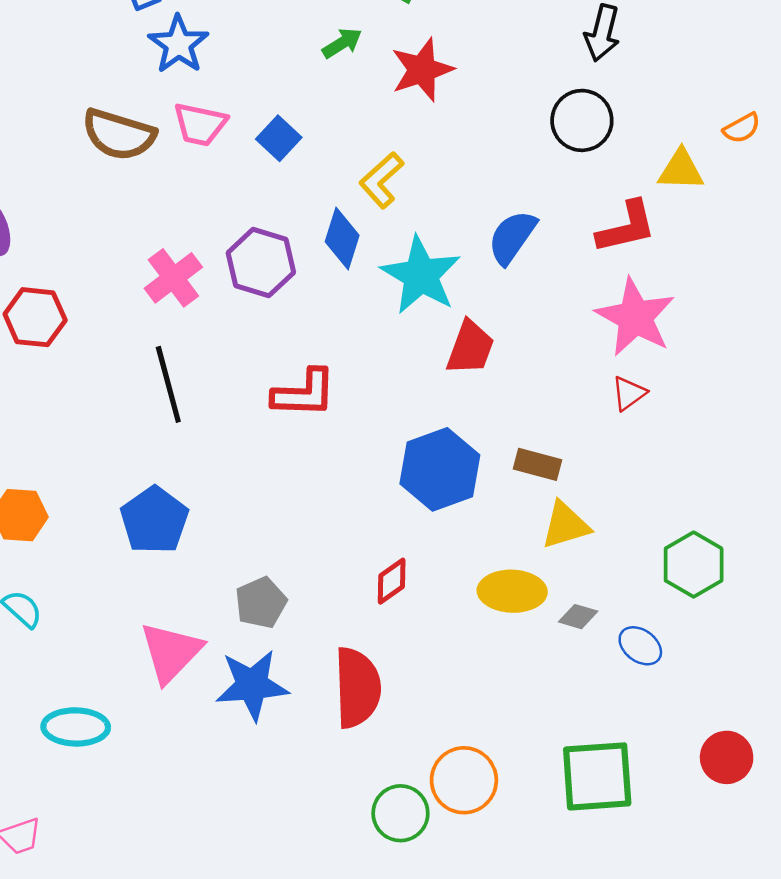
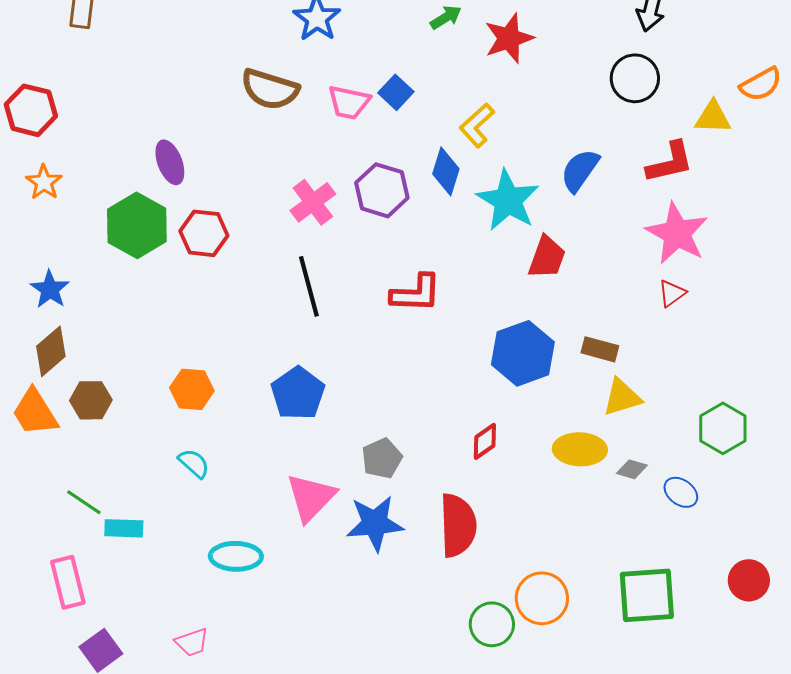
pink trapezoid: (200, 124) -> (349, 102), moved
orange semicircle: (742, 128) -> (761, 84), size x1.4

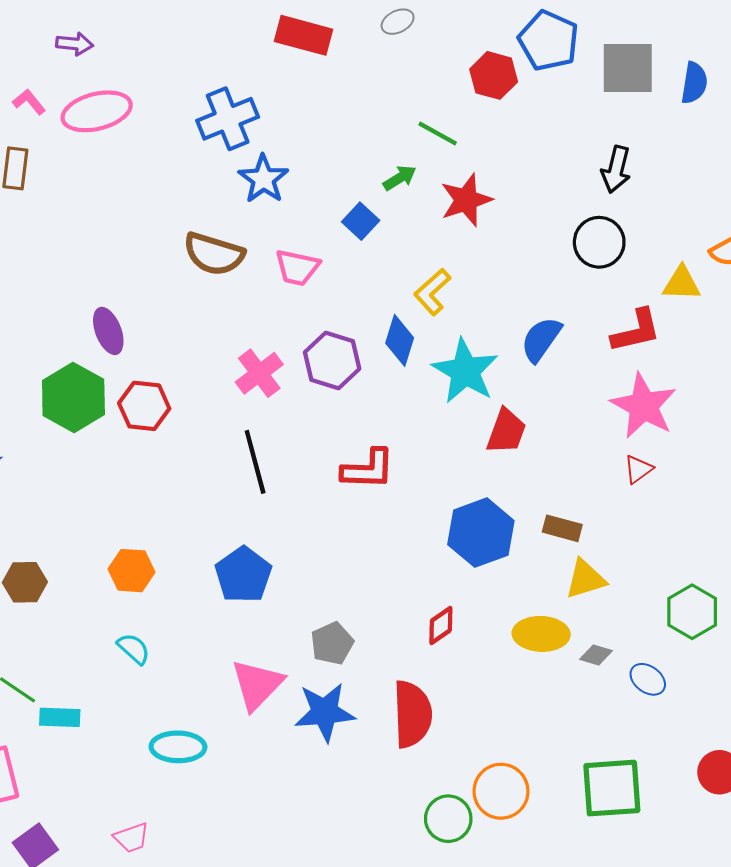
blue square: (396, 92) -> (361, 221), moved

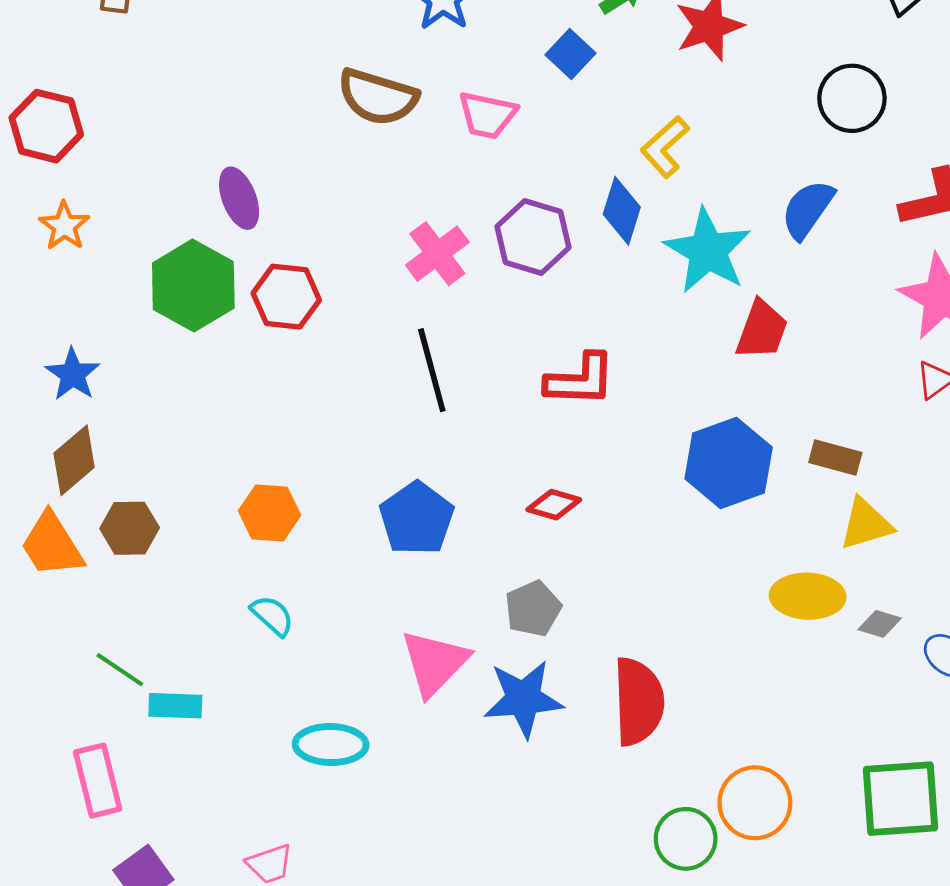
black circle: (599, 242) -> (852, 98), moved
red diamond: (441, 625) -> (554, 505), moved, turned 51

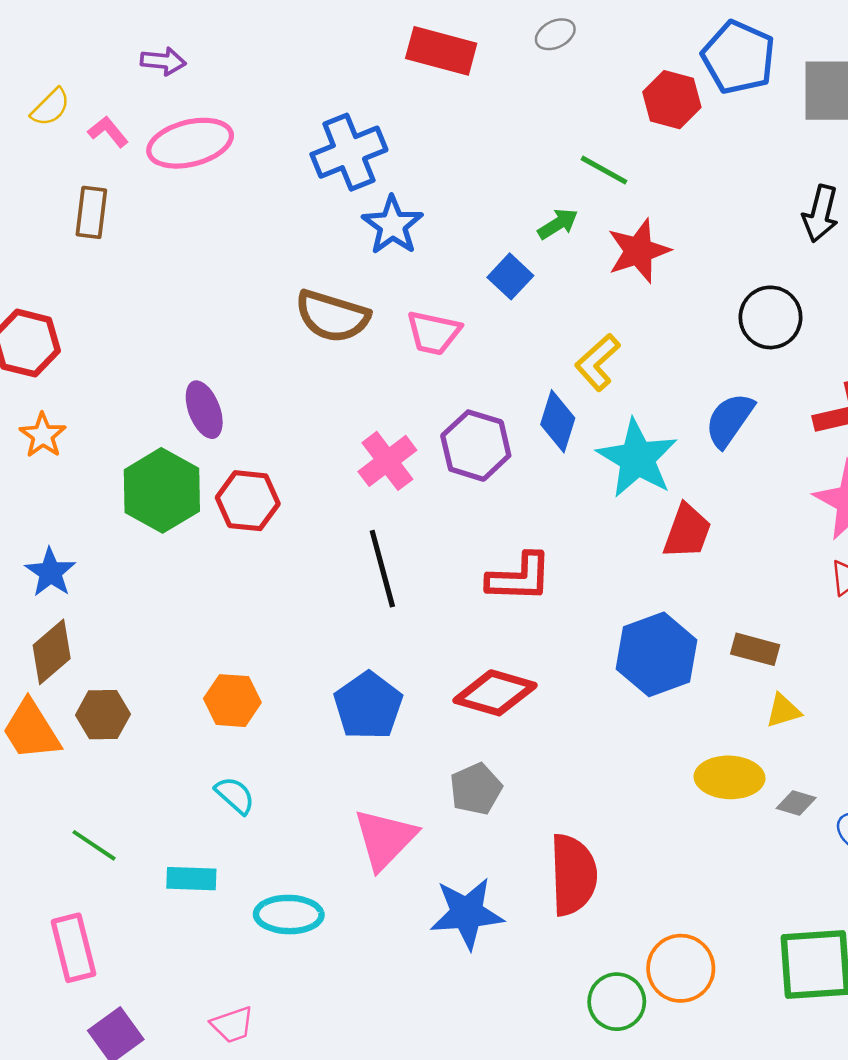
red diamond: (554, 505) -> (495, 693), size x1.6
yellow triangle: (866, 524) -> (783, 711), size x0.7
blue star: (523, 699) -> (467, 913), moved
cyan rectangle: (175, 706) -> (191, 879), moved

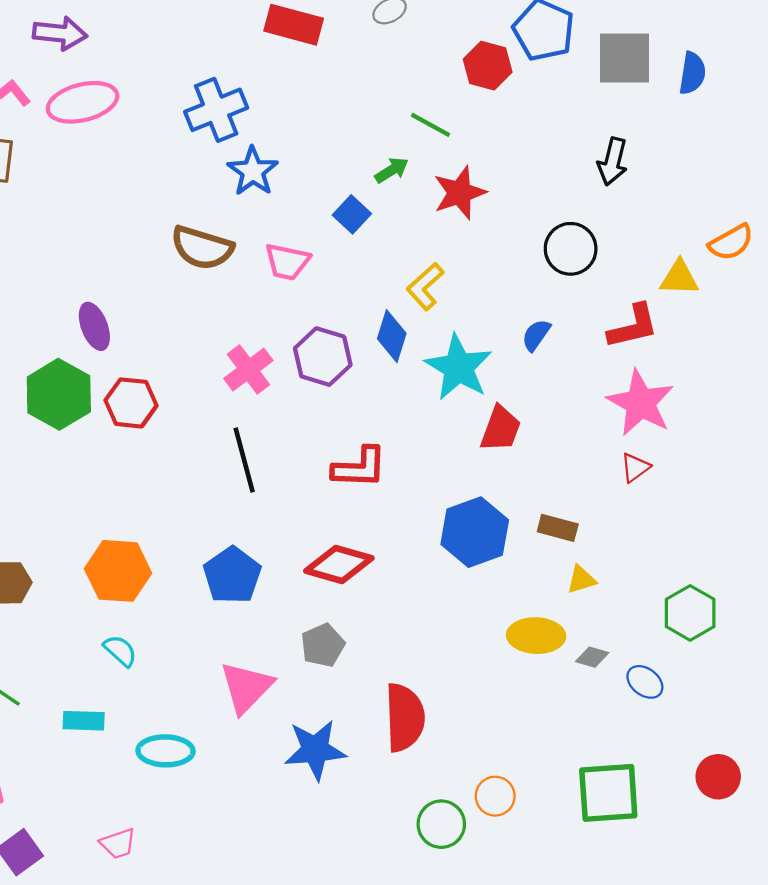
purple arrow: (163, 61) -> (60, 33), size x1.4
blue semicircle: (730, 420) -> (536, 335), size x0.7
orange hexagon: (232, 701) -> (118, 571), size x1.4
orange circle: (681, 968) -> (495, 796), size x0.7

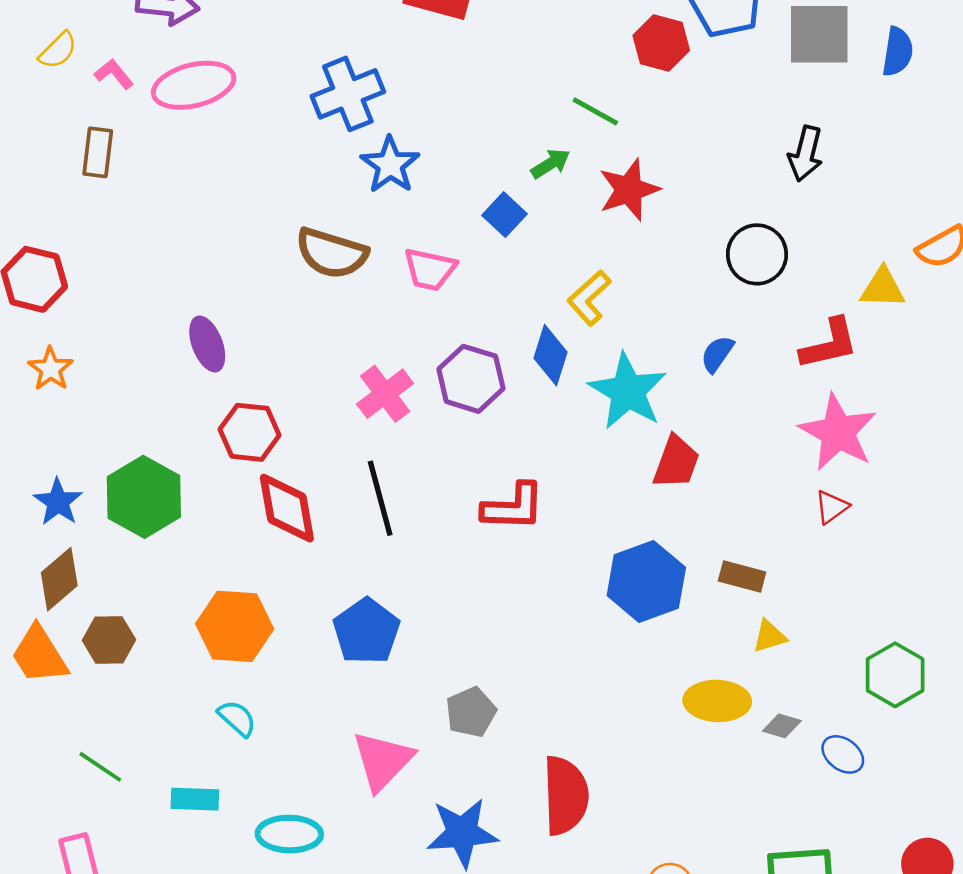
green hexagon: (59, 394) -> (144, 497), moved
red diamond: (339, 564) -> (287, 508), moved, turned 64

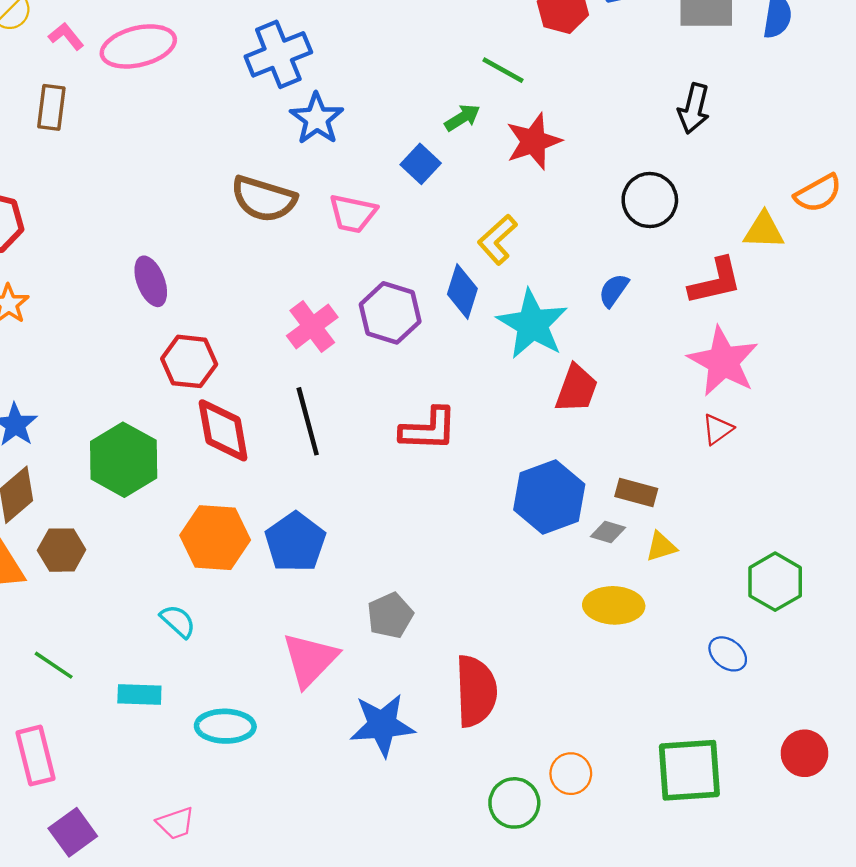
green hexagon: (144, 497) -> (124, 460), moved
orange hexagon: (235, 626) -> (215, 538), moved
gray diamond: (782, 726) -> (608, 532), moved

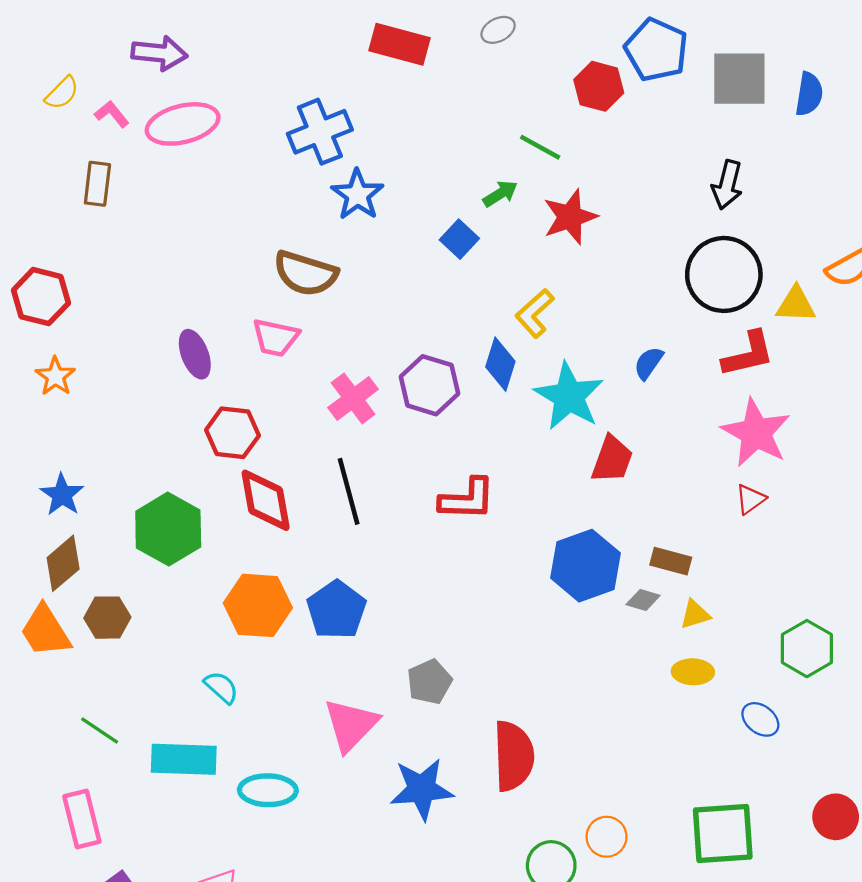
black circle: (650, 200) -> (724, 274), moved, size x1.4
pink trapezoid: (353, 214) -> (276, 338), moved
yellow ellipse: (614, 605) -> (693, 672), moved, size x0.7
cyan rectangle: (139, 695) -> (184, 759), size x1.5

